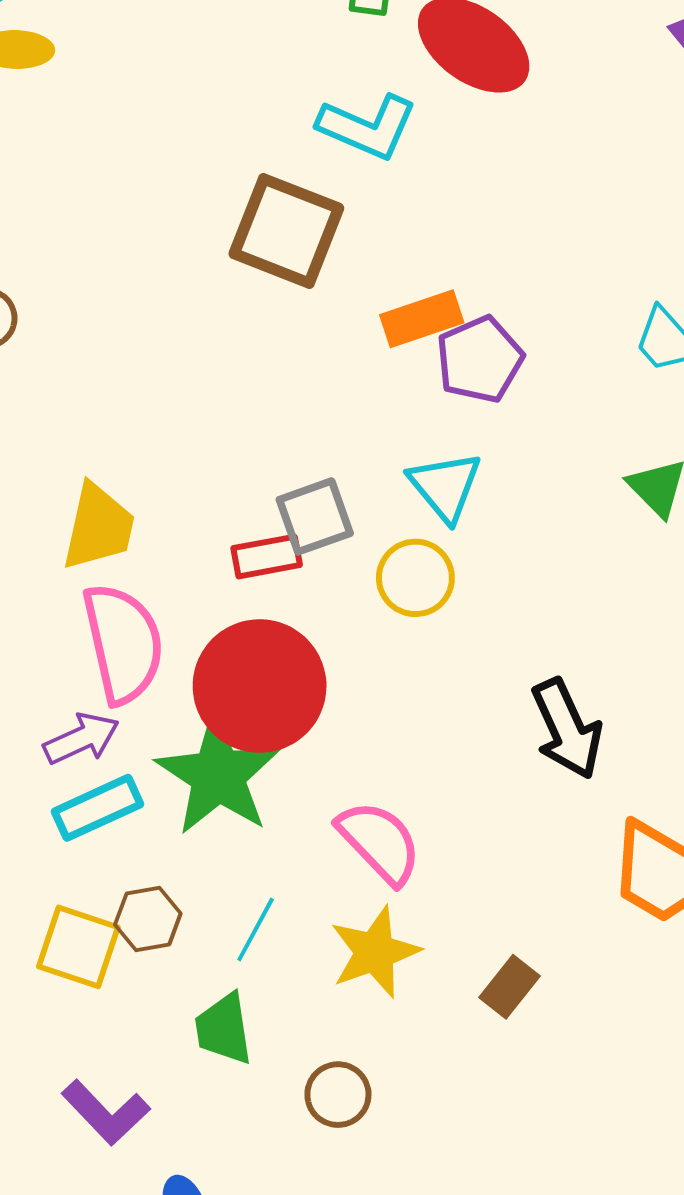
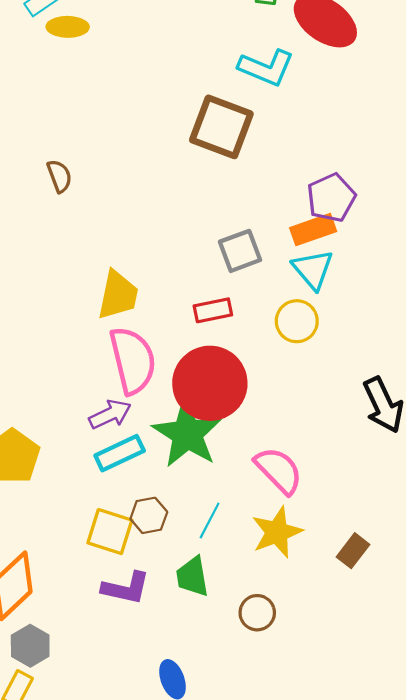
orange rectangle: (422, 319) -> (313, 230), moved
gray square: (315, 516) -> (240, 251), moved
purple L-shape: (106, 1112) -> (126, 588), moved, turned -33

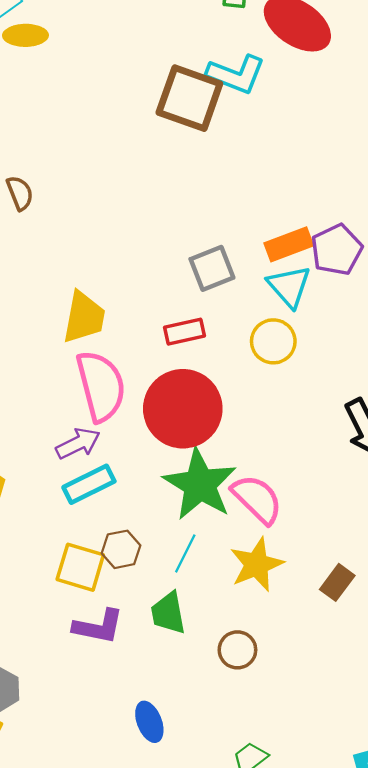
brown square: (221, 127) -> (189, 98), moved
purple pentagon: (331, 198) -> (337, 250), moved
green star: (187, 434) -> (200, 484), moved

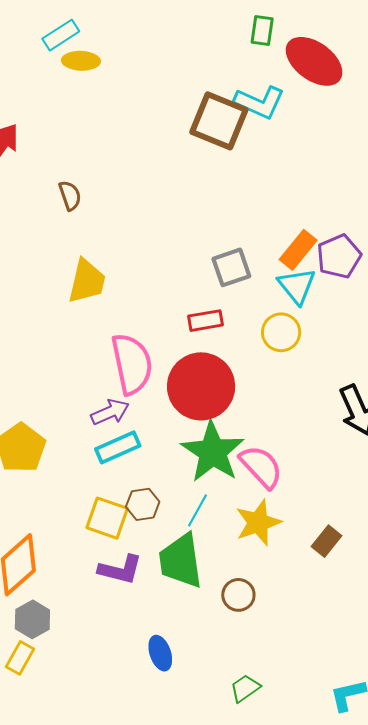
orange rectangle: (289, 244) -> (298, 250), turned -33
yellow trapezoid: (84, 317) -> (87, 281), moved
green trapezoid: (168, 613) -> (181, 561), size x1.5

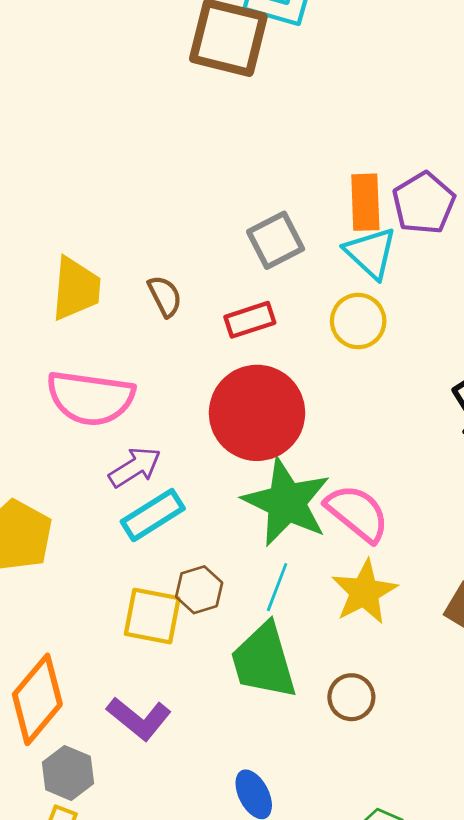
brown semicircle: (70, 195) -> (165, 296), moved
orange rectangle: (298, 250) -> (365, 202), turned -33
pink semicircle: (132, 364) -> (90, 398), moved, turned 118
purple L-shape: (120, 570) -> (139, 718), moved, turned 33

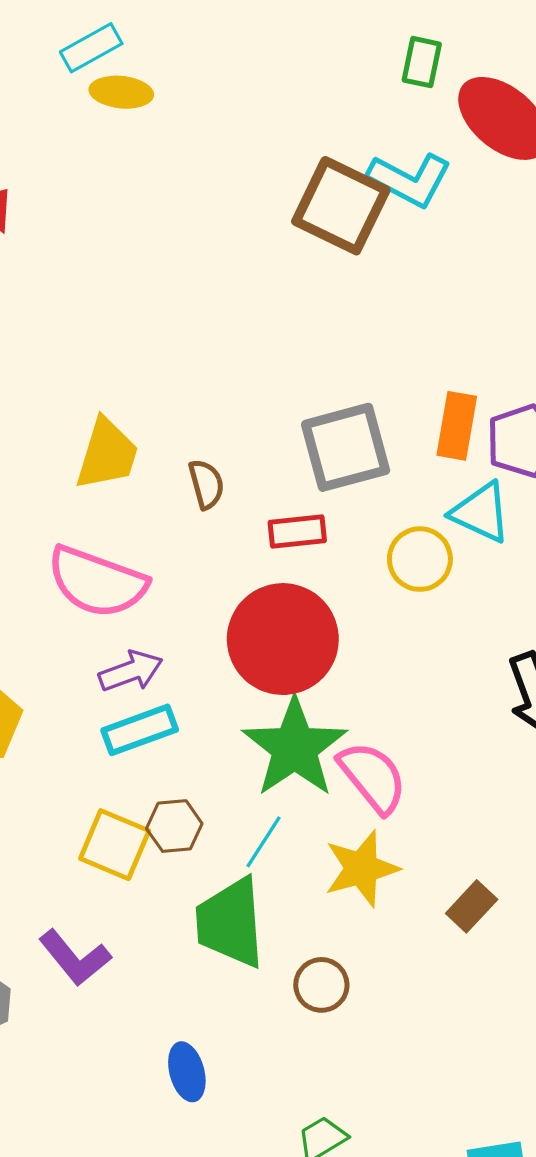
gray square: (276, 240) -> (346, 447), size x1.4
cyan triangle: (371, 253) -> (481, 513), moved, turned -30

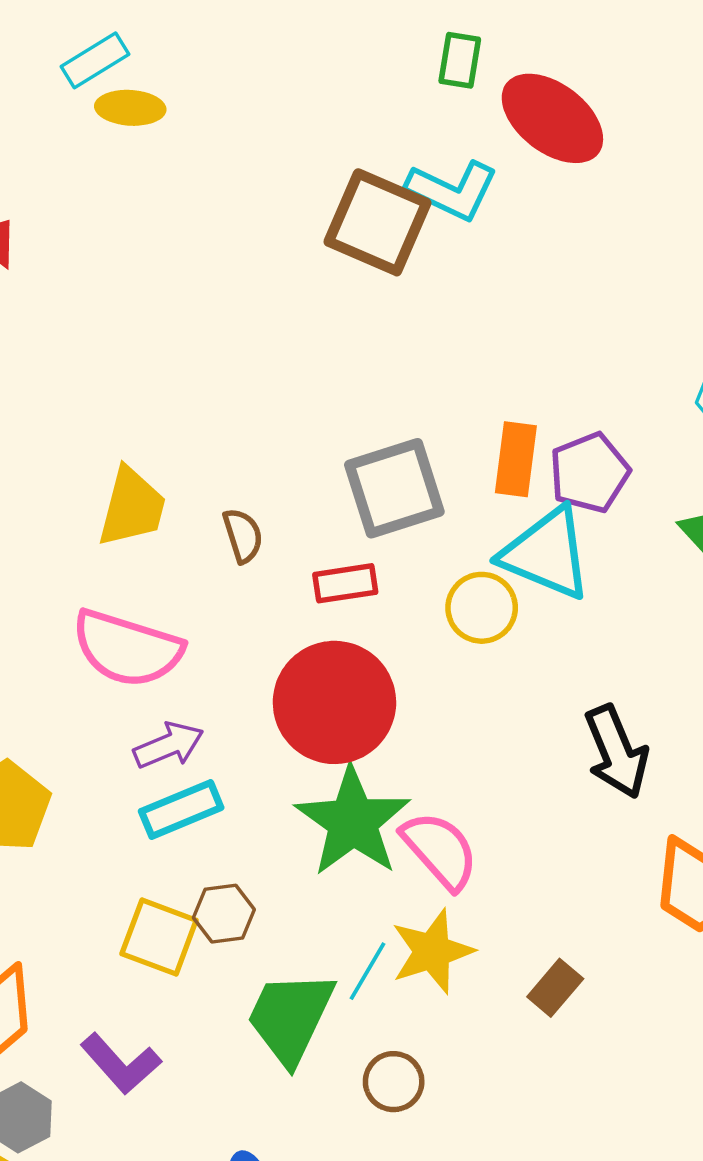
cyan triangle: (481, 513) -> (547, 554), size x1.4
cyan line: (263, 842) -> (368, 971), moved
green trapezoid: (230, 923) -> (290, 1017), turned 32

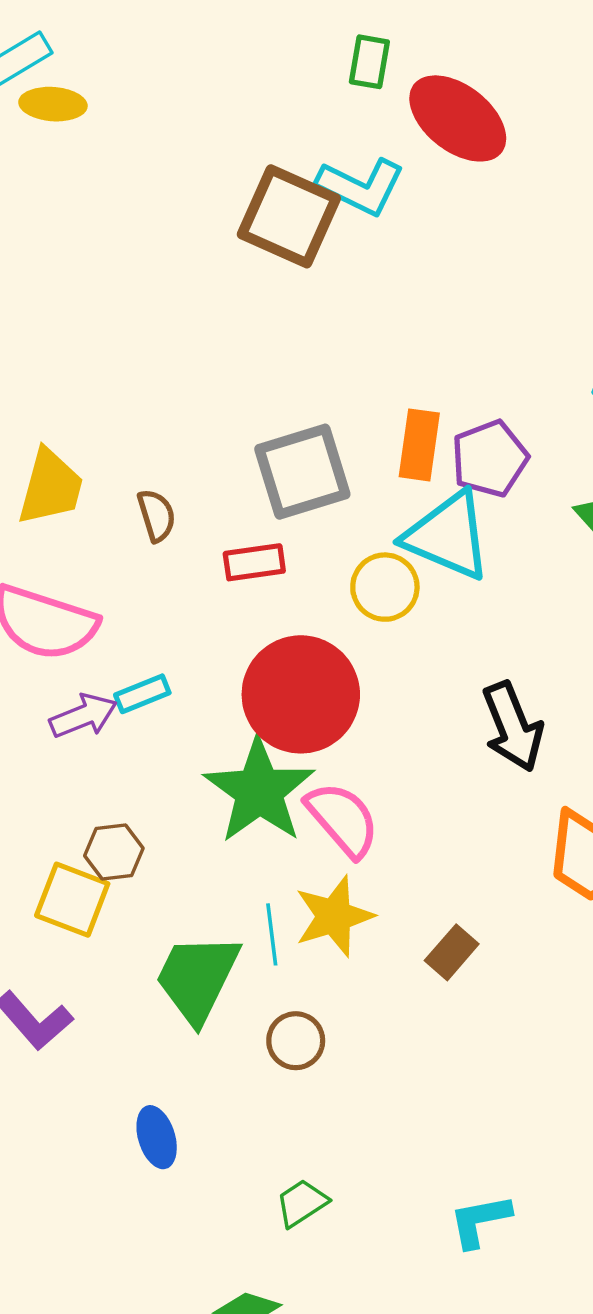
red circle: (334, 702) -> (301, 694), moved
cyan rectangle: (181, 809) -> (142, 694), moved, size x0.7
brown hexagon: (224, 914) -> (114, 852), moved
cyan line: (368, 971) -> (272, 934), turned -38

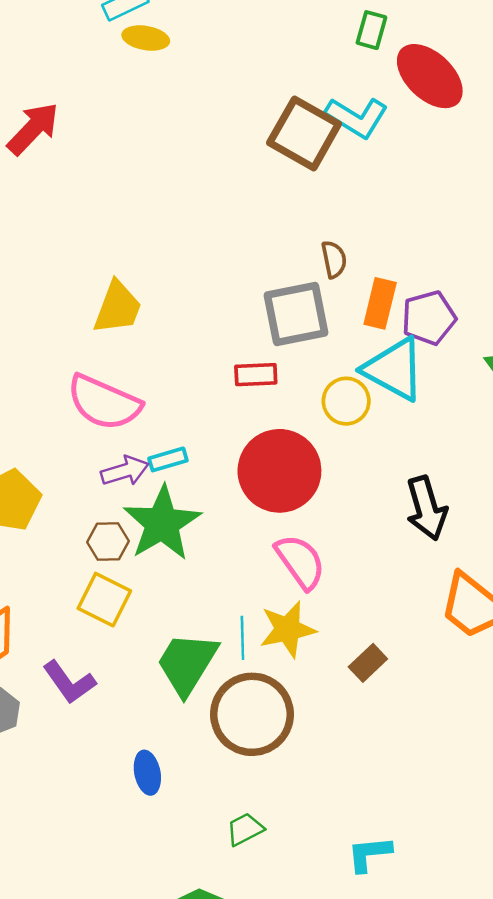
brown semicircle: (157, 515) -> (334, 259), moved
green star: (259, 791) -> (162, 523), moved
brown hexagon: (114, 852) -> (108, 542), moved
brown circle: (296, 1041) -> (252, 714), size x2.0

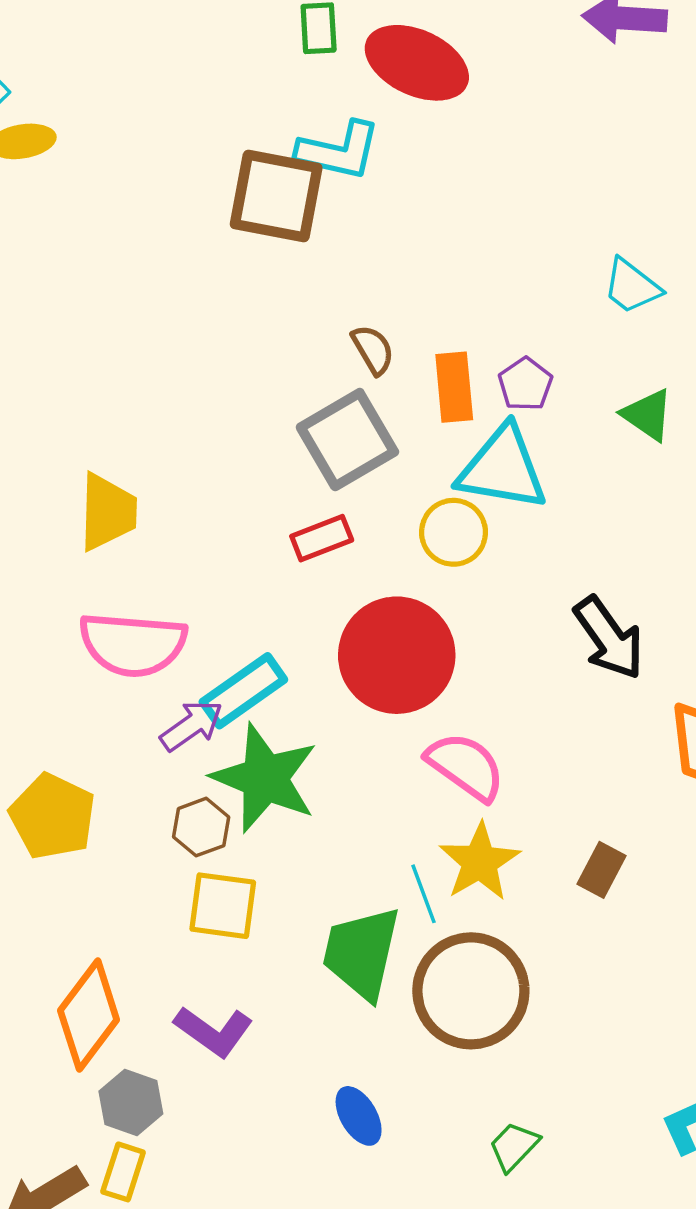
purple pentagon: (429, 318) -> (525, 384), size x0.7
cyan rectangle: (168, 459) -> (243, 691), size x1.6

